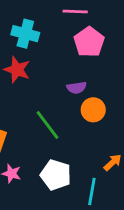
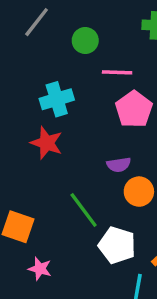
cyan cross: (25, 34) -> (57, 99), turned -32
white pentagon: (56, 175) -> (117, 245), moved

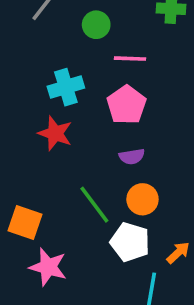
pink pentagon: (134, 109) -> (126, 105), moved
orange circle: (139, 192) -> (142, 199), moved
pink star: (40, 269) -> (48, 267), size x1.5

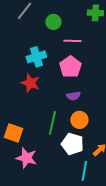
green line: (94, 205) -> (52, 123), turned 50

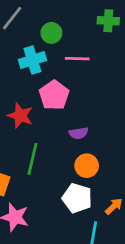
cyan cross: (36, 57) -> (32, 60), moved
pink pentagon: (70, 67) -> (54, 95), moved
green line: (52, 123) -> (32, 159), moved

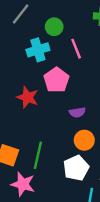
pink line: (77, 59) -> (76, 49), turned 66
green line: (32, 159) -> (38, 155), moved
white pentagon: (77, 198) -> (76, 168), turned 30

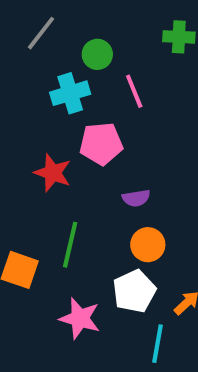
pink pentagon: (56, 80) -> (101, 144), turned 30
green line: (38, 155) -> (70, 245), moved
pink star: (23, 184) -> (80, 318), moved

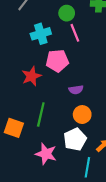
green circle: (97, 54) -> (67, 13), moved
red star: (53, 173) -> (31, 76), turned 30

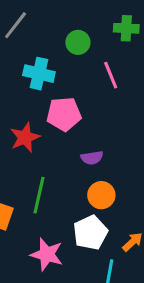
pink line: (75, 33) -> (111, 75), moved
cyan cross: (41, 34) -> (39, 74), turned 30

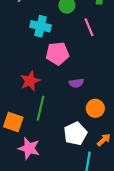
red star: (25, 137) -> (30, 81), moved
orange circle: (101, 195) -> (95, 108), moved
pink star: (47, 254) -> (29, 148), moved

